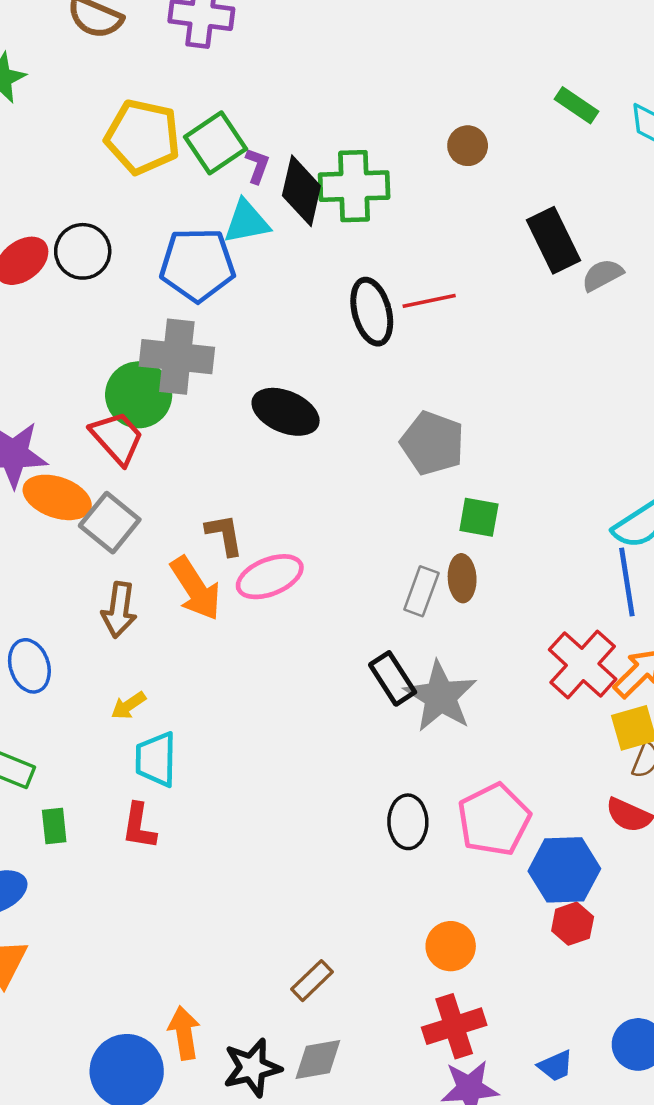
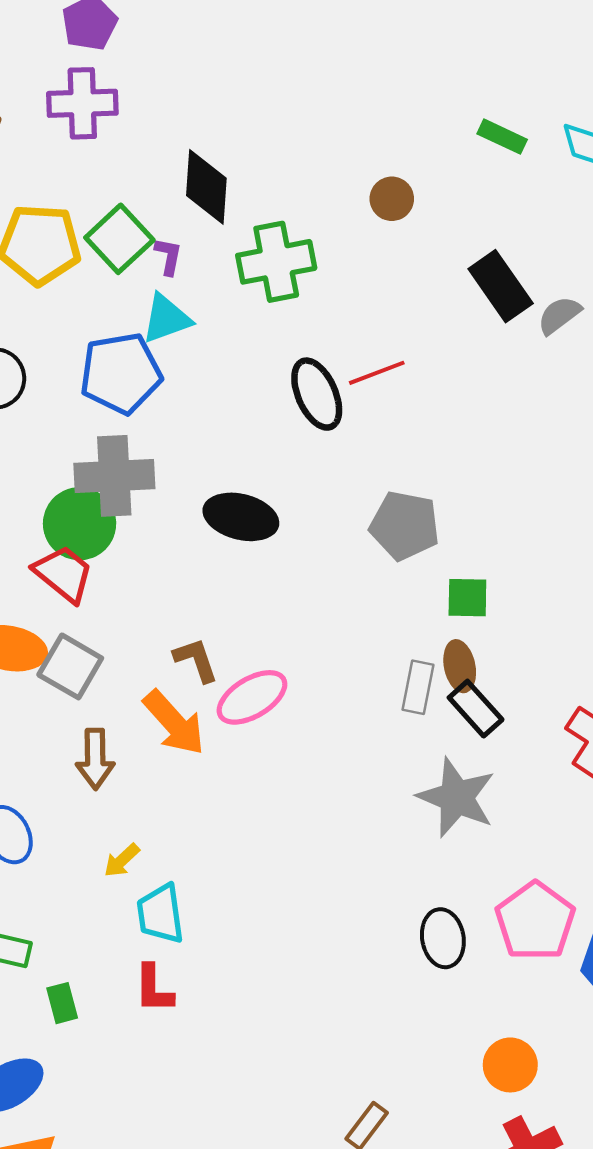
black diamond: (301, 191) -> (206, 187), moved
black rectangle: (393, 678) -> (476, 709), moved

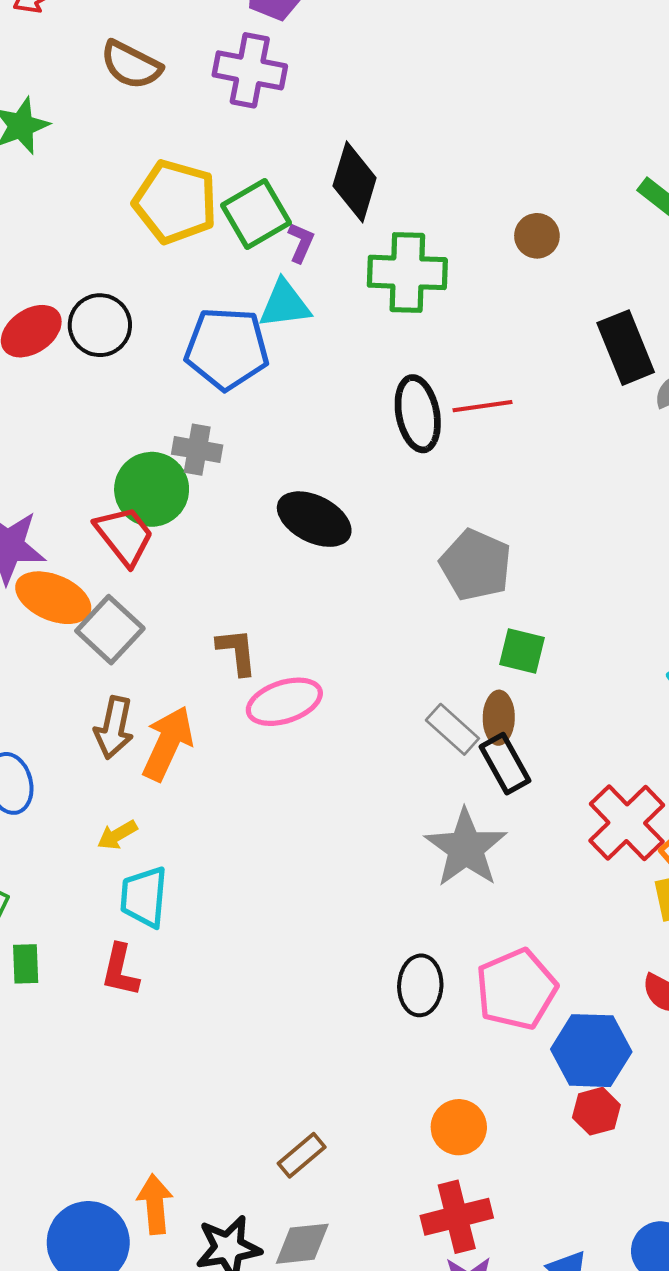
gray cross: (114, 476) -> (197, 450), size x0.6
gray rectangle: (418, 687) -> (452, 729), turned -72
orange arrow: (174, 723) -> (168, 743), moved, turned -126

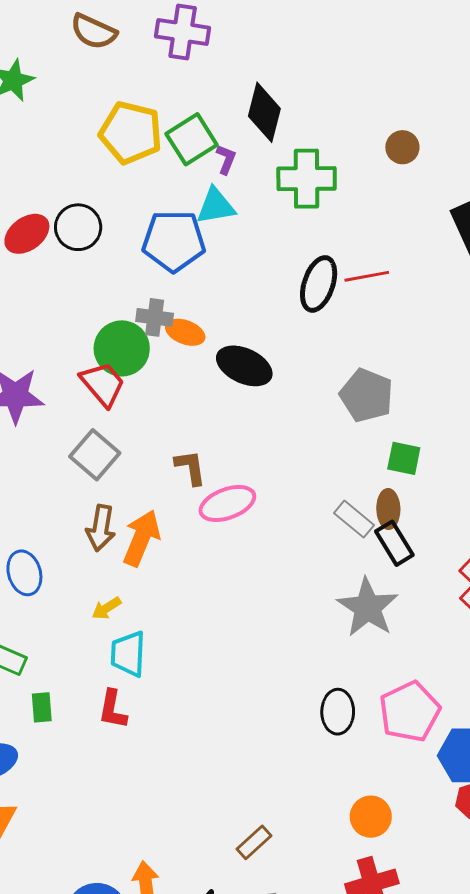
black ellipse: (418, 414) -> (319, 284), turned 32
orange ellipse: (53, 598) -> (185, 332), moved, size x0.7

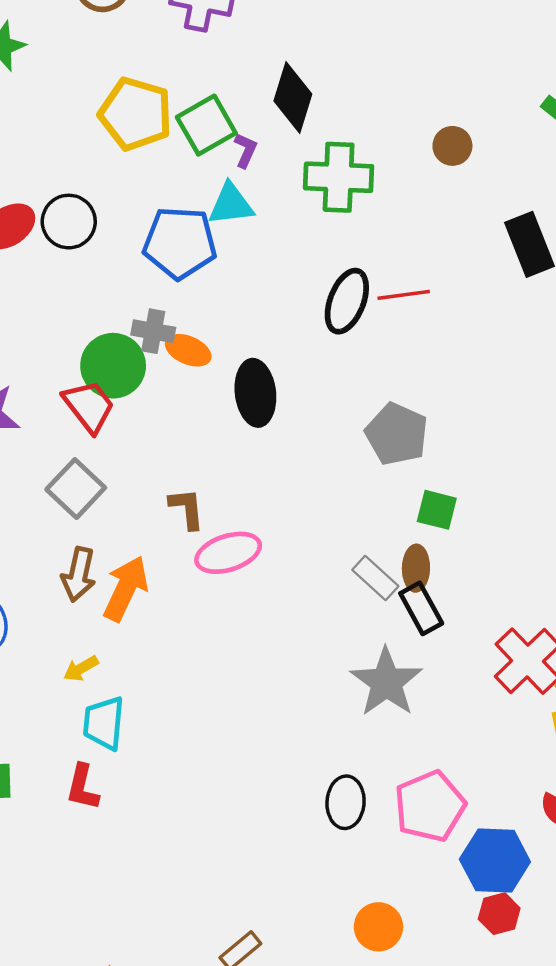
black ellipse: (244, 366) -> (255, 393), turned 56

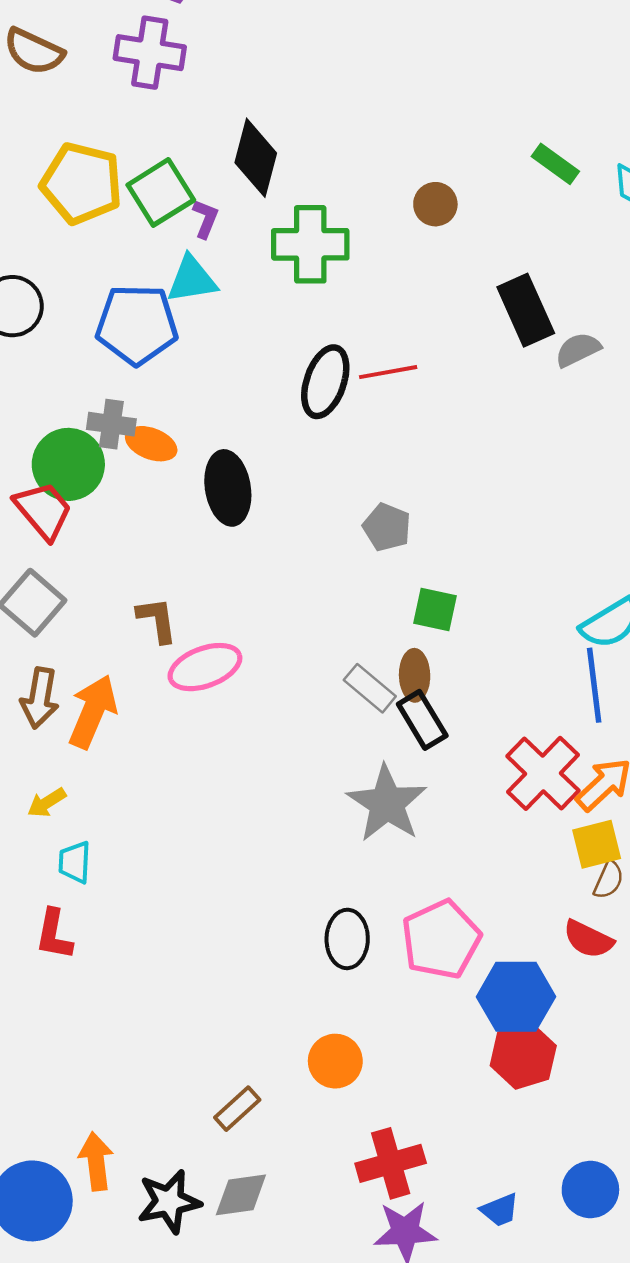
gray pentagon: (397, 434) -> (387, 527), size x0.7
cyan trapezoid: (104, 723) -> (75, 862), size x0.7
red hexagon: (499, 914) -> (523, 1056), size x1.4
orange circle: (378, 927) -> (335, 1061), moved

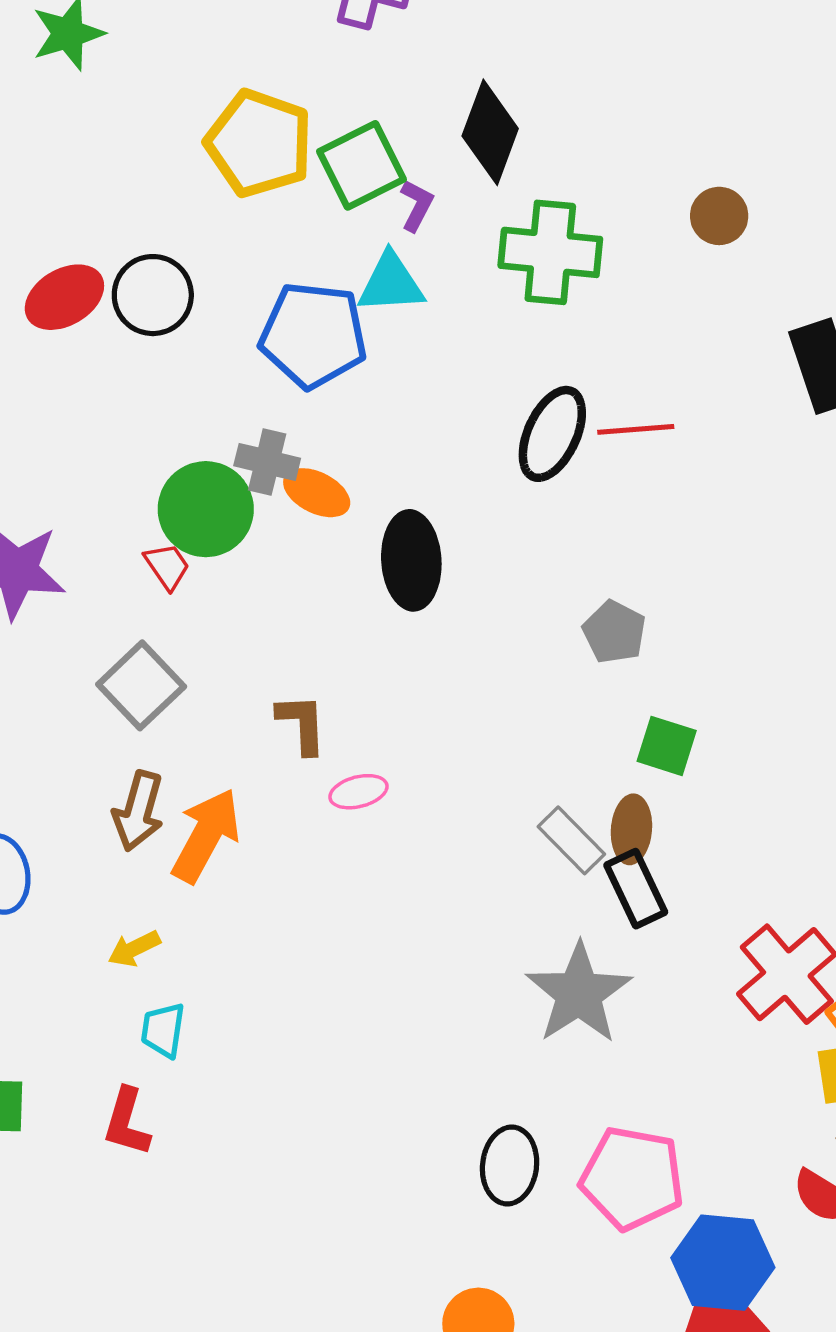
red trapezoid: (43, 510) -> (167, 566), size x0.6
pink ellipse: (205, 667) -> (358, 792), size x0.6
pink pentagon: (441, 939) -> (632, 1178), turned 30

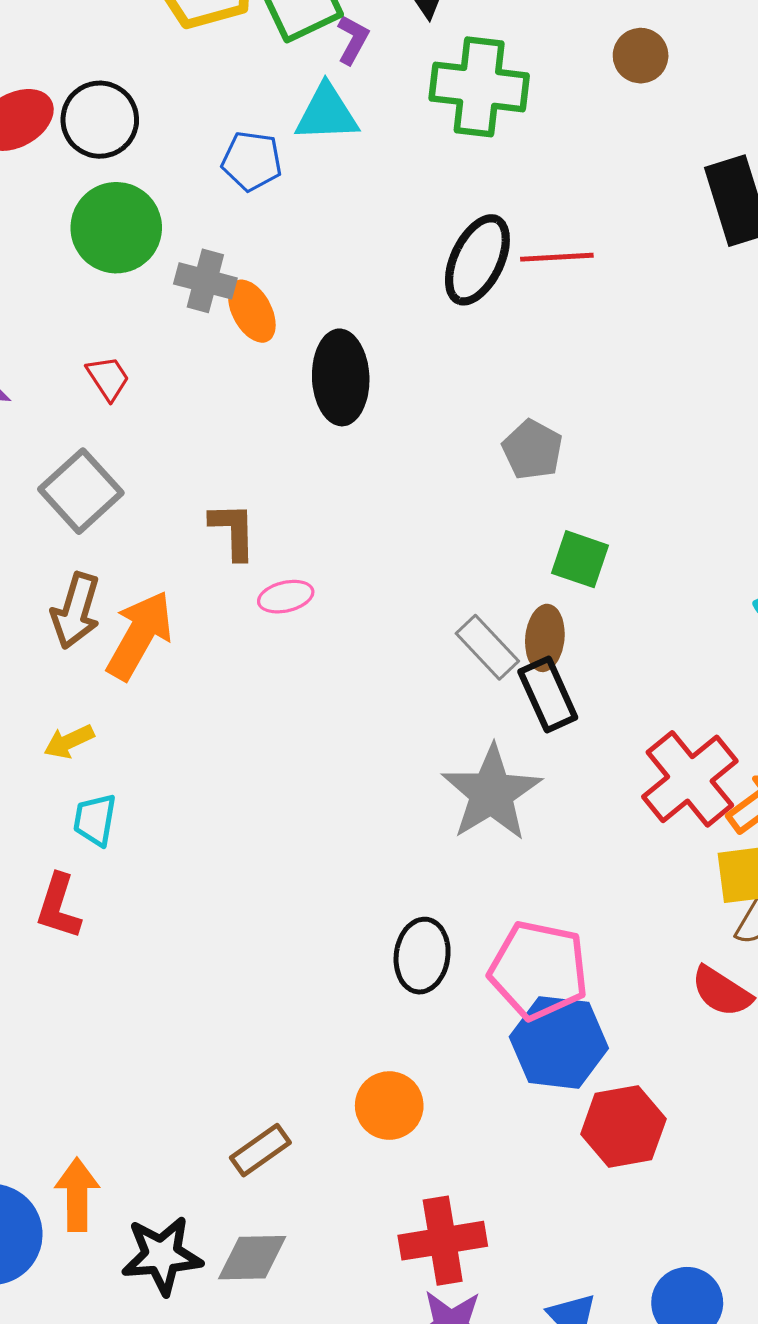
blue pentagon: (313, 335) -> (252, 161), size x0.6
orange ellipse: (317, 493) -> (252, 311), turned 34
green circle: (206, 509) -> (116, 228), moved
blue hexagon: (723, 1263) -> (559, 1042), moved

